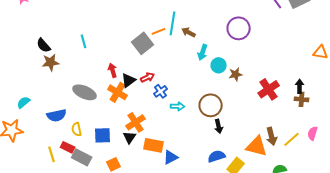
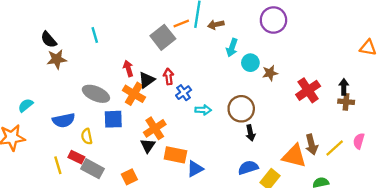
brown arrow: (189, 32) -> (216, 25), turned -40
red arrow: (148, 77) -> (169, 76), turned -72
blue square: (103, 135) -> (113, 119), moved

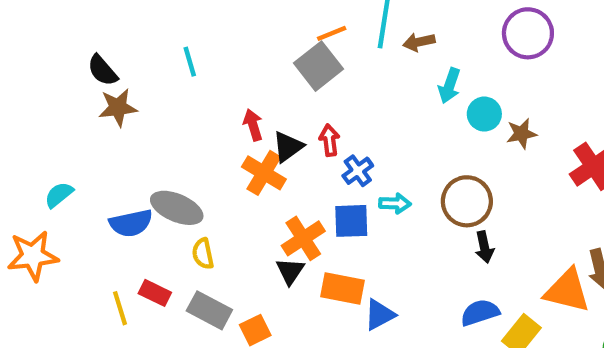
orange line: (181, 23) -> (332, 33), moved
gray ellipse: (96, 94) -> (177, 208), moved
blue square: (113, 119) -> (351, 221), moved
yellow semicircle: (87, 136) -> (203, 254), moved
gray rectangle: (92, 169) -> (209, 310), moved

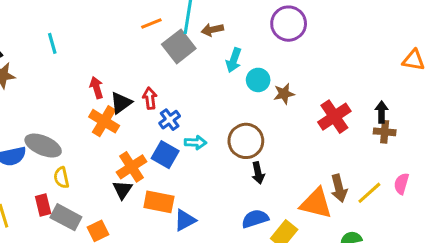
gray square: (319, 66) -> (179, 46), moved
blue square: (351, 221) -> (165, 155), turned 32
red rectangle: (155, 293) -> (43, 205), moved, turned 50

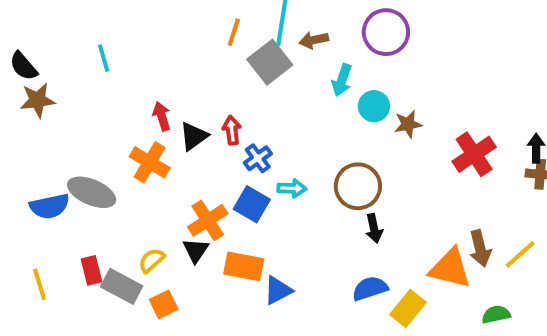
orange line: (151, 24) -> (234, 32), turned -50
purple circle: (289, 24) -> (386, 32), moved
orange cross: (104, 121) -> (150, 162), moved
yellow semicircle: (61, 178) -> (152, 260), moved, turned 60

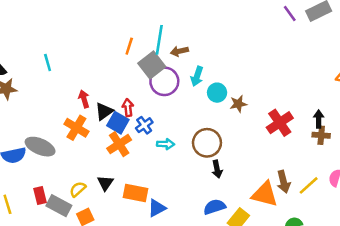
purple circle: (386, 32) -> (164, 81), moved
blue square: (252, 204) -> (118, 123), moved
orange cross: (208, 220) -> (119, 144), moved

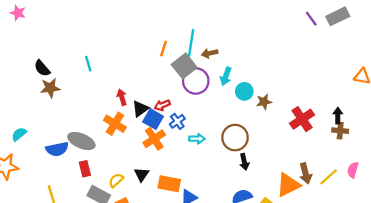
red arrow: (128, 108) -> (162, 105), turned -105
orange triangle: (265, 194) -> (288, 185), turned -40
red rectangle: (40, 195) -> (85, 169), moved

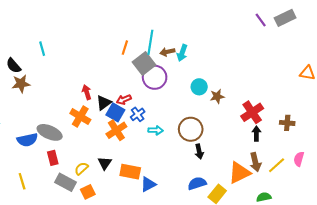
cyan line: (88, 64) -> (42, 49), moved
cyan arrow: (226, 76) -> (182, 53), moved
black arrow: (338, 116) -> (256, 133), moved

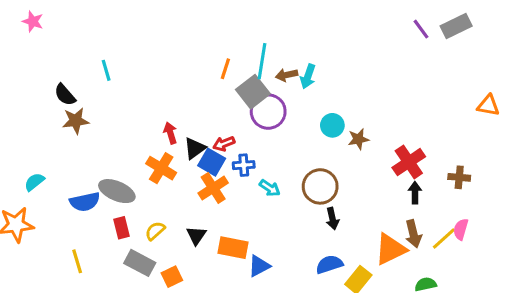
blue cross: (138, 114) -> (244, 165), turned 32
cyan arrow: (156, 130) -> (270, 188), turned 32
pink semicircle: (299, 159) -> (461, 229), moved
yellow semicircle: (81, 168) -> (155, 231), moved

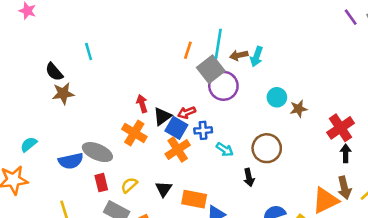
black arrow: (332, 219) -> (249, 177), moved

